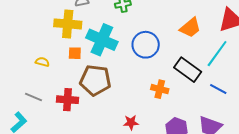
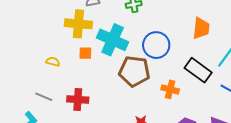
orange trapezoid: (190, 28) -> (201, 28), turned -45
brown pentagon: (95, 80) -> (134, 71), moved

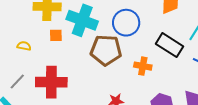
gray line: (44, 97) -> (17, 81), turned -66
red cross: (78, 100) -> (51, 82), size x1.4

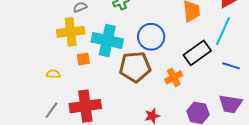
black rectangle: (170, 45) -> (197, 53), turned -60
orange cross: (143, 66) -> (174, 77), turned -30

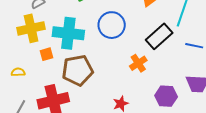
brown pentagon: (135, 67) -> (78, 70), moved

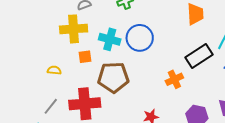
blue circle: (112, 25) -> (140, 38), moved
cyan cross: (68, 33) -> (110, 39), size x0.7

